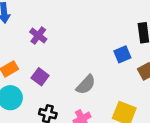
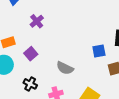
gray semicircle: (86, 85) -> (65, 68), turned 60

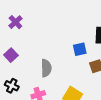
gray semicircle: (65, 68) -> (46, 68), turned -114

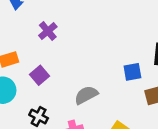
gray semicircle: (46, 68) -> (86, 95), turned -120

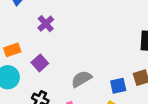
blue square: (132, 72) -> (118, 86), moved

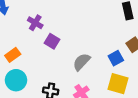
purple square: (40, 63) -> (52, 41), moved

